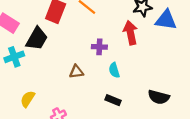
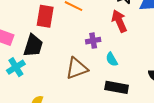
brown triangle: (76, 72) -> (77, 68), size x1.6
black rectangle: (113, 100) -> (117, 87), size x1.5

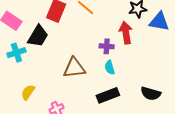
purple cross: (93, 41) -> (107, 46), moved
black rectangle: (117, 87) -> (108, 95), turned -45

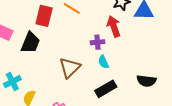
cyan cross: (16, 53) -> (12, 82), moved
brown triangle: (74, 68) -> (70, 68), turned -30

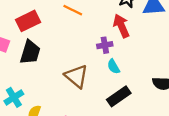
red rectangle: (44, 16) -> (28, 21), moved, turned 55
brown triangle: (70, 68) -> (76, 76), turned -30

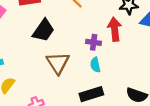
black trapezoid: (30, 52) -> (43, 30), moved

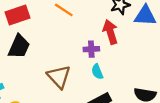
black trapezoid: (43, 30) -> (19, 47), moved

